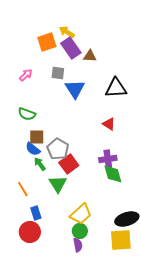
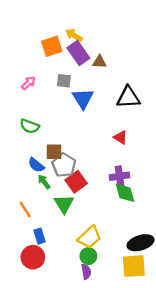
brown square: (37, 137) -> (54, 152), moved

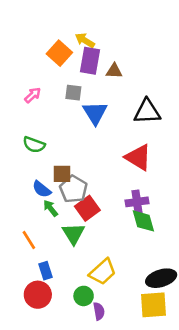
orange square: (52, 46) -> (59, 53), turned -30
purple rectangle: (78, 53) -> (90, 61), turned 45
red triangle: (121, 137) -> (138, 157), size x1.6
green circle: (88, 256) -> (84, 296), moved

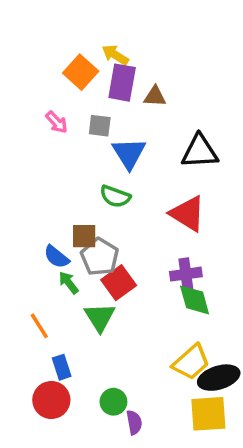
pink arrow: (33, 95) -> (57, 122), moved, turned 90
green semicircle: (34, 145) -> (115, 196), moved
yellow trapezoid: (103, 272) -> (191, 362), moved

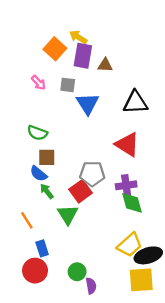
green semicircle: (115, 196) -> (37, 133), moved
brown square: (84, 236) -> (47, 157), moved
gray pentagon: (100, 257) -> (92, 174), moved, turned -30

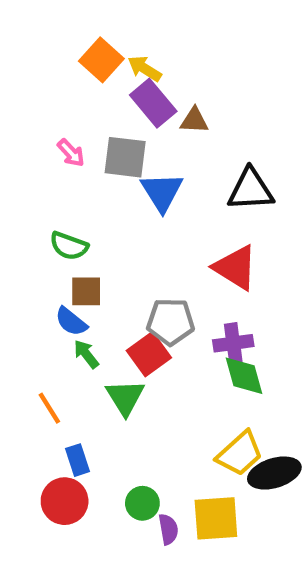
orange square: (55, 49) -> (101, 60), moved
purple rectangle: (83, 56) -> (153, 103), turned -50
gray square: (68, 85) -> (125, 157), size x1.5
yellow square: (141, 280) -> (216, 518), moved

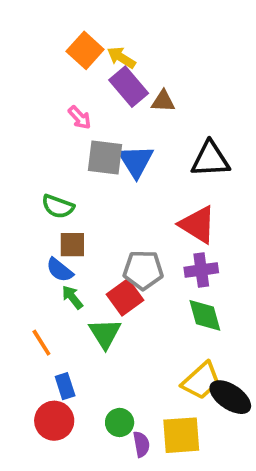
pink arrow: (71, 153) -> (80, 117), moved
gray square: (125, 157) -> (105, 157), moved
purple cross: (233, 343) -> (201, 270), moved
black ellipse: (274, 473) -> (230, 397), turned 51

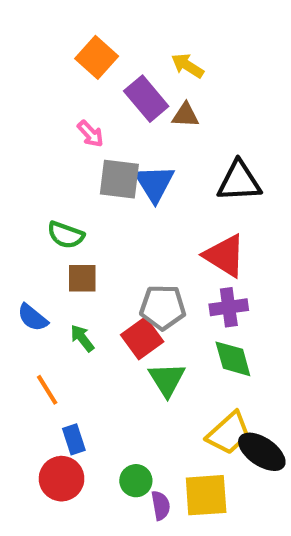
yellow arrow: (121, 58) -> (188, 66), moved
blue semicircle: (60, 270) -> (33, 318), moved
green triangle: (105, 334) -> (167, 380), moved

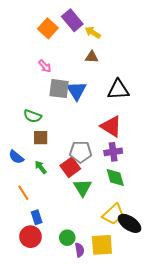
purple rectangle: (146, 99) -> (72, 20), moved

